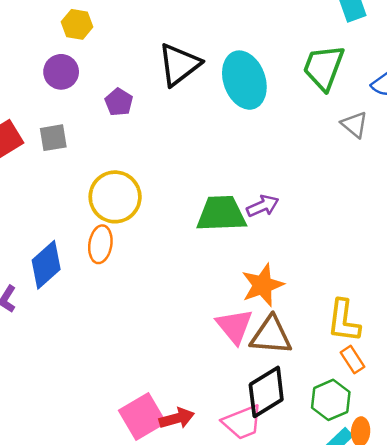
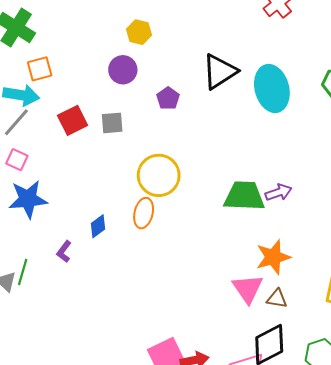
blue diamond: (46, 265) -> (98, 226), size x0.6
brown triangle: (271, 335) -> (277, 299), size x0.6

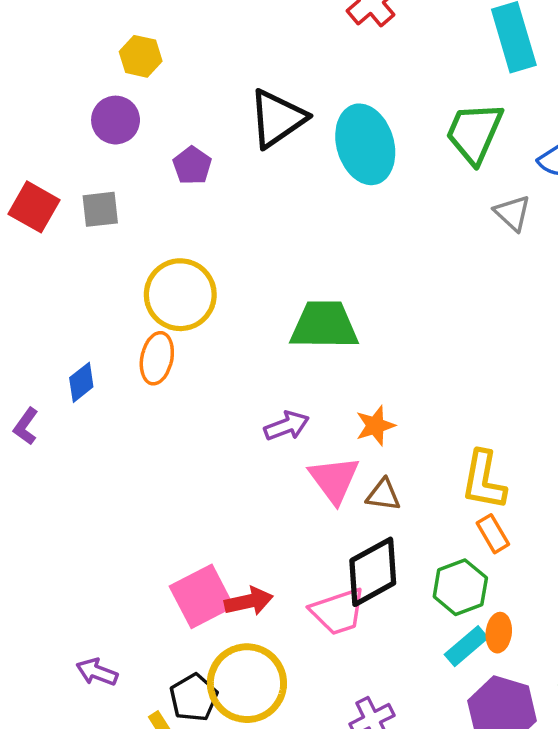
red square: (73, 120) -> (34, 207), turned -32
purple arrow: (279, 192) -> (287, 426), moved
orange star: (273, 257) -> (375, 426), size x0.7

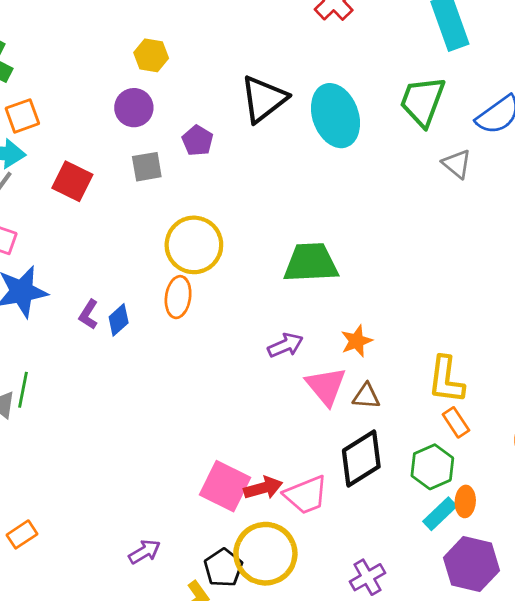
gray square: (100, 209) -> (147, 167), moved
purple L-shape: (26, 426) -> (89, 314), moved
pink square: (202, 596) -> (225, 486), turned -33
pink trapezoid: (338, 612) -> (306, 495), moved
purple arrow: (97, 672) -> (144, 552), turned 132

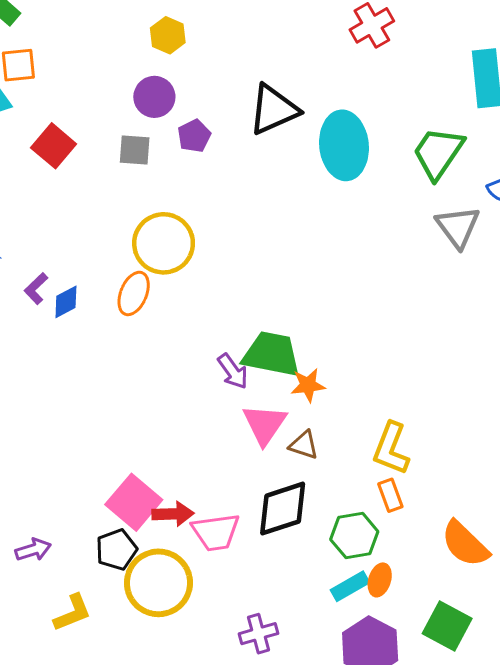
purple circle: (134, 108) -> (154, 97), moved
gray triangle: (457, 164) -> (458, 227), size x1.4
green trapezoid: (311, 263) -> (272, 354), moved
purple arrow: (285, 345) -> (233, 371), turned 64
black pentagon: (223, 568) -> (116, 550), moved

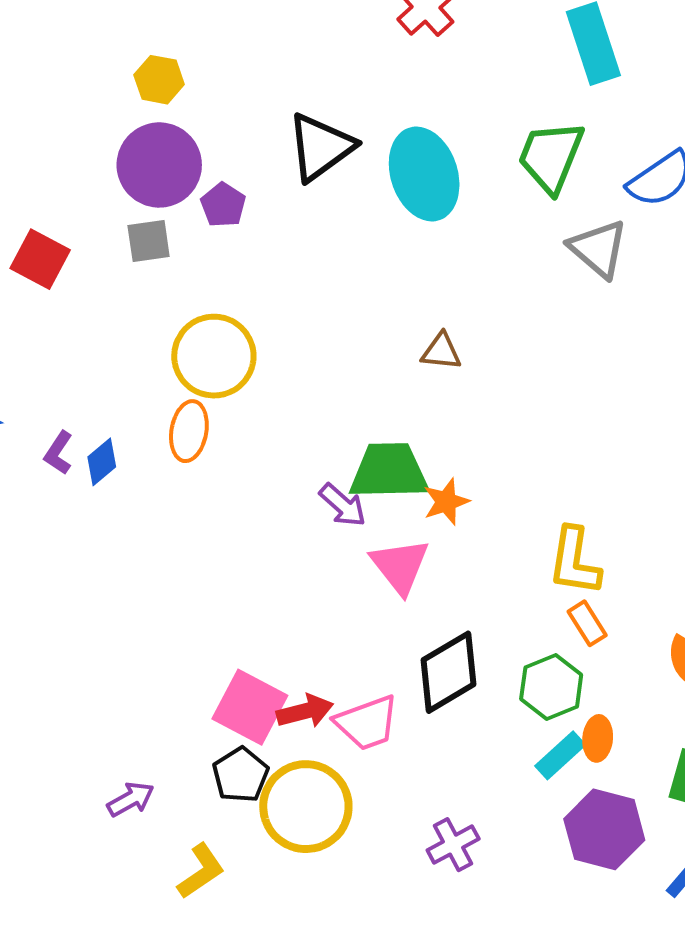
purple circle: (154, 97) -> (159, 165), size x1.5
brown triangle: (304, 445) -> (441, 352), moved

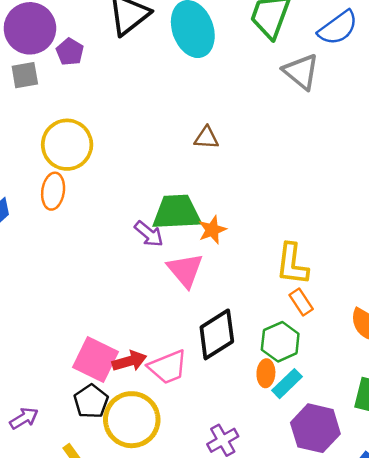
orange ellipse: (598, 738) -> (266, 373), moved

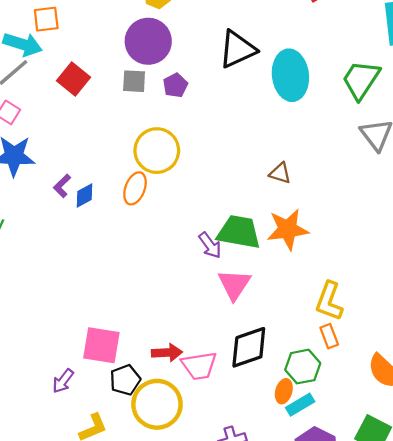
purple pentagon: (70, 52) -> (175, 85), moved
orange star: (212, 230) -> (288, 229), moved, size x1.6
pink square: (95, 360) -> (101, 345), moved, turned -30
purple arrow: (24, 418) -> (63, 381), turned 145

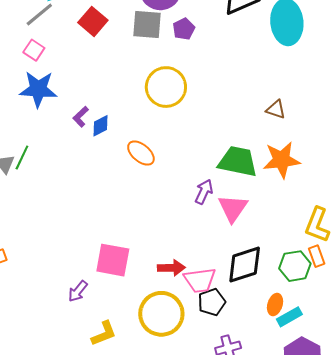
gray square: (134, 81) -> (147, 25), size x1.4
orange ellipse: (135, 188) -> (141, 153), moved, turned -72
purple arrow: (210, 245) -> (204, 192), moved, turned -120
green hexagon: (303, 367) -> (295, 266), moved
black pentagon: (125, 380) -> (212, 302), moved

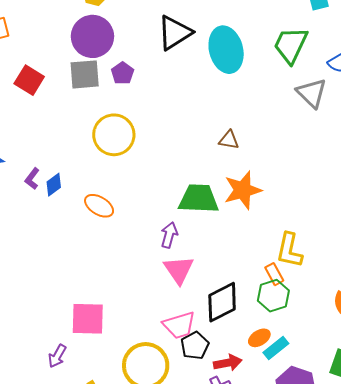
pink triangle: (233, 208) -> (179, 270), moved
orange rectangle: (317, 256) -> (274, 274), moved
red arrow: (171, 268) -> (228, 363), moved
orange ellipse: (275, 305) -> (259, 338), turned 50

